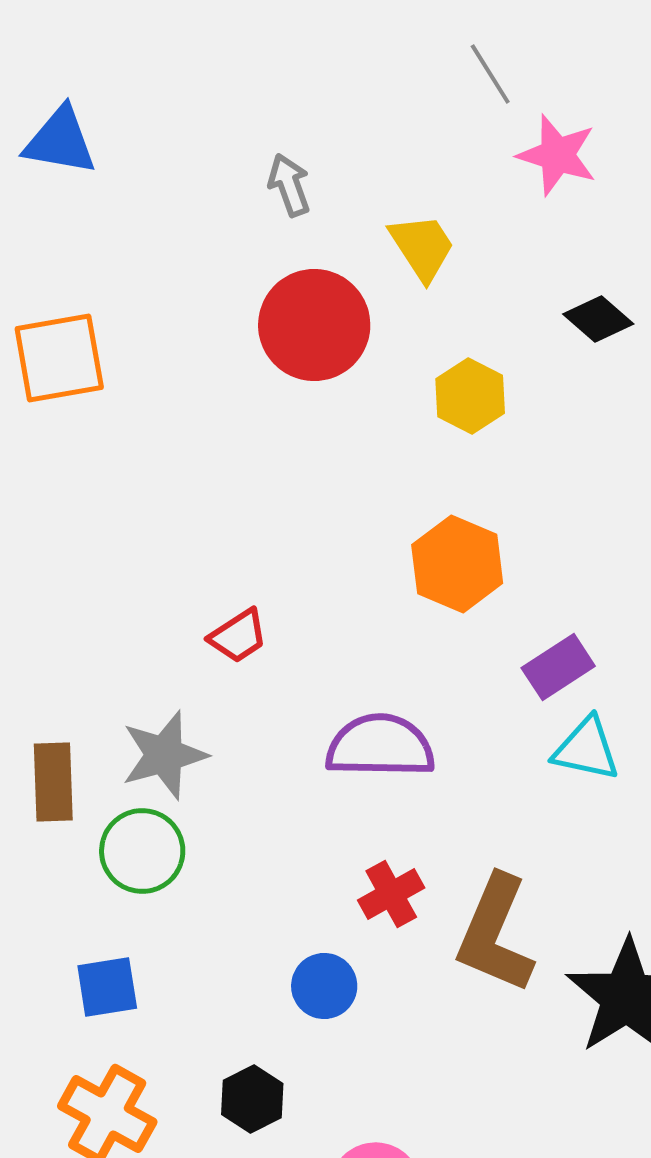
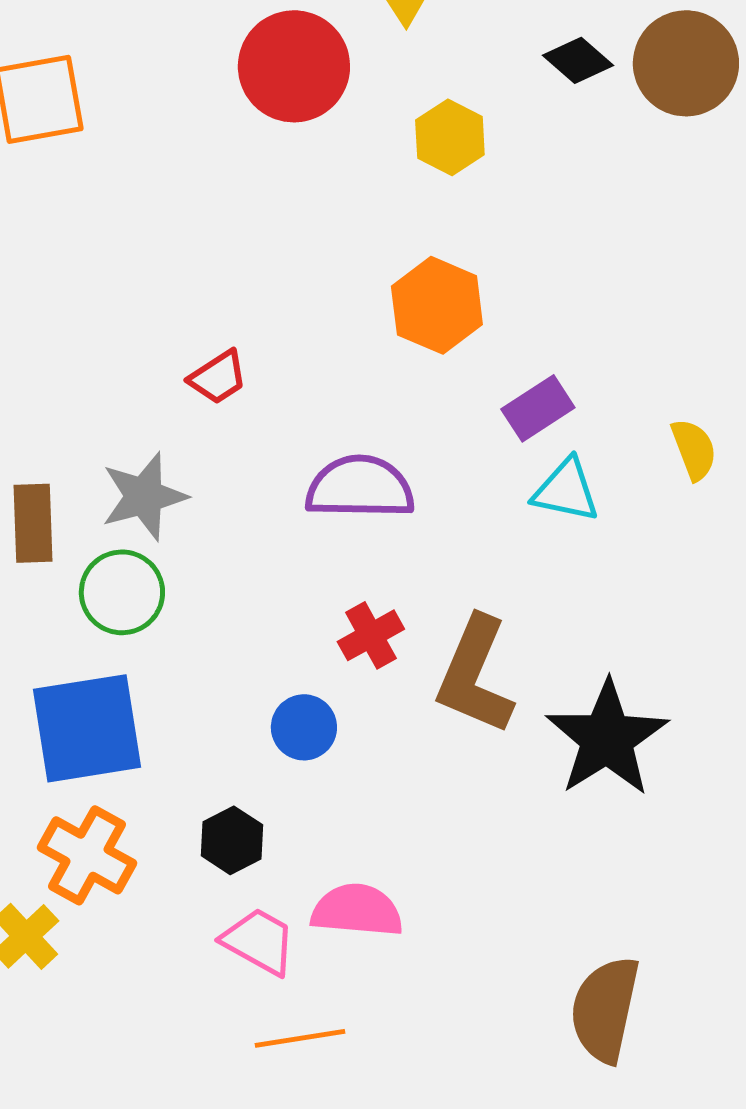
blue square: (107, 987) -> (87, 728), size x1.8

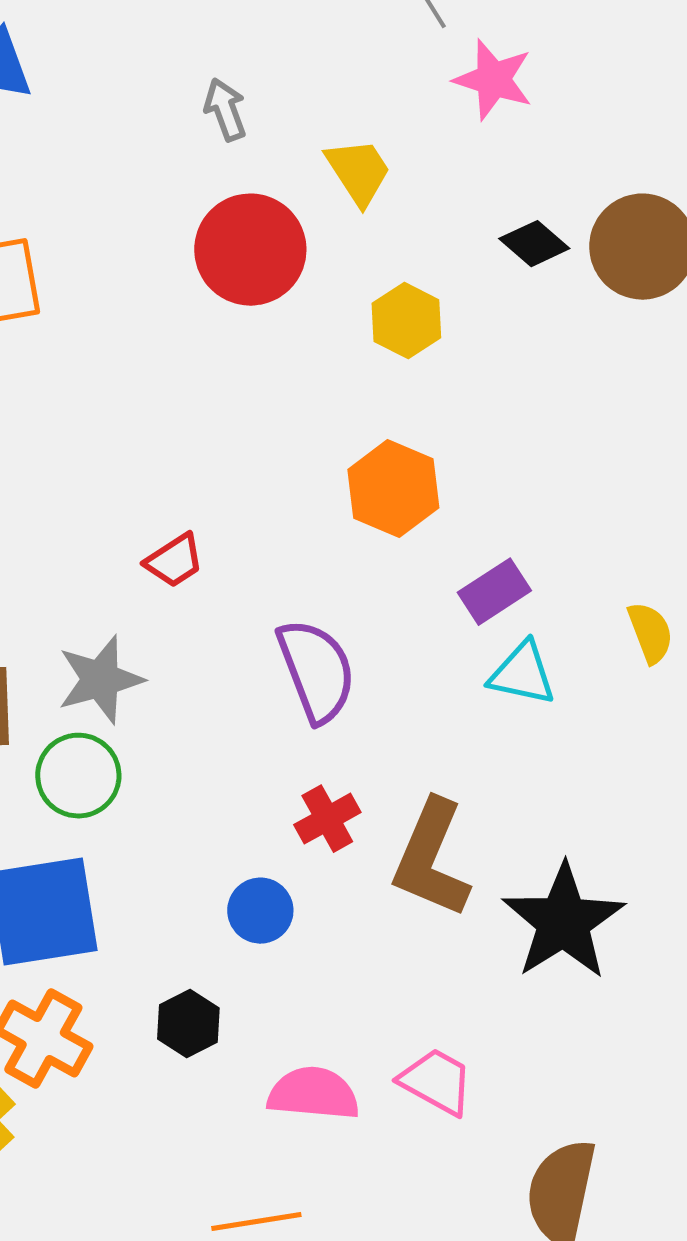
purple semicircle: (360, 487) -> (316, 671), turned 68
pink trapezoid: (259, 941) -> (436, 1082), moved

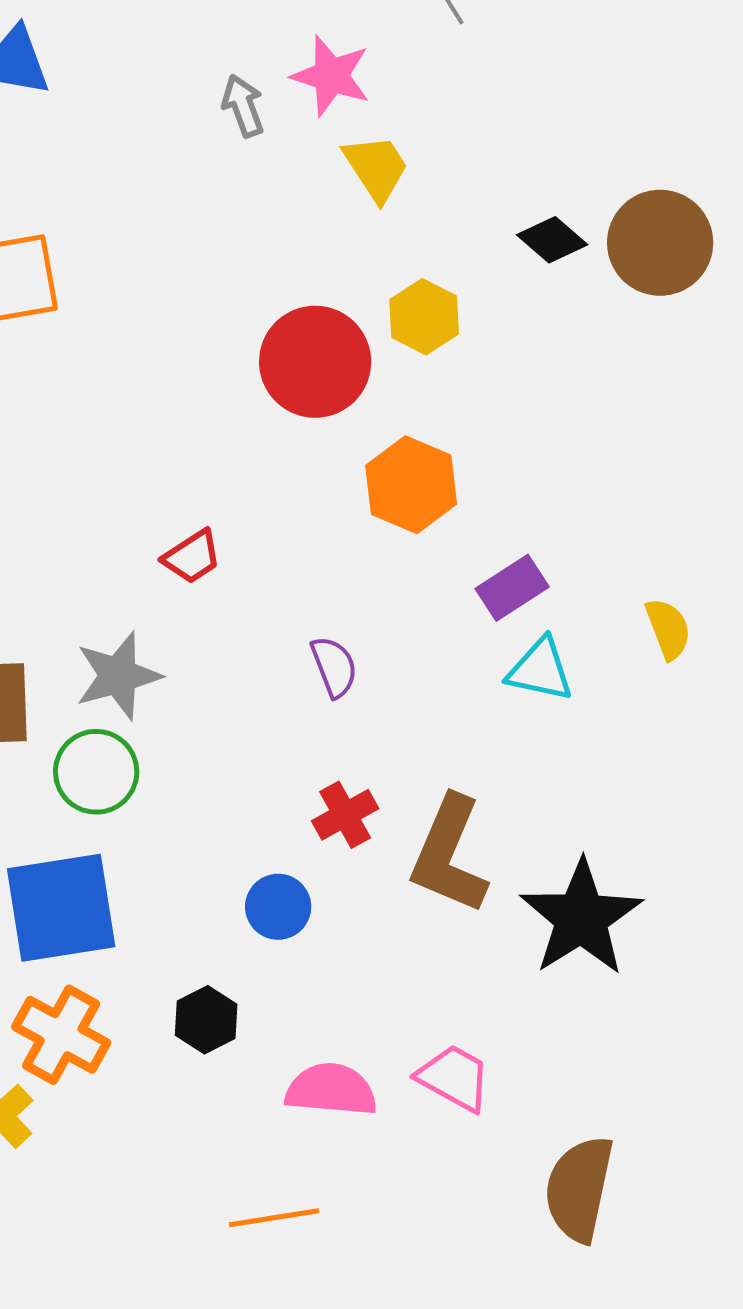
pink star: (493, 80) -> (331, 76), moved
red circle: (250, 250) -> (315, 362), moved
purple semicircle: (316, 671) -> (334, 667), size x0.6

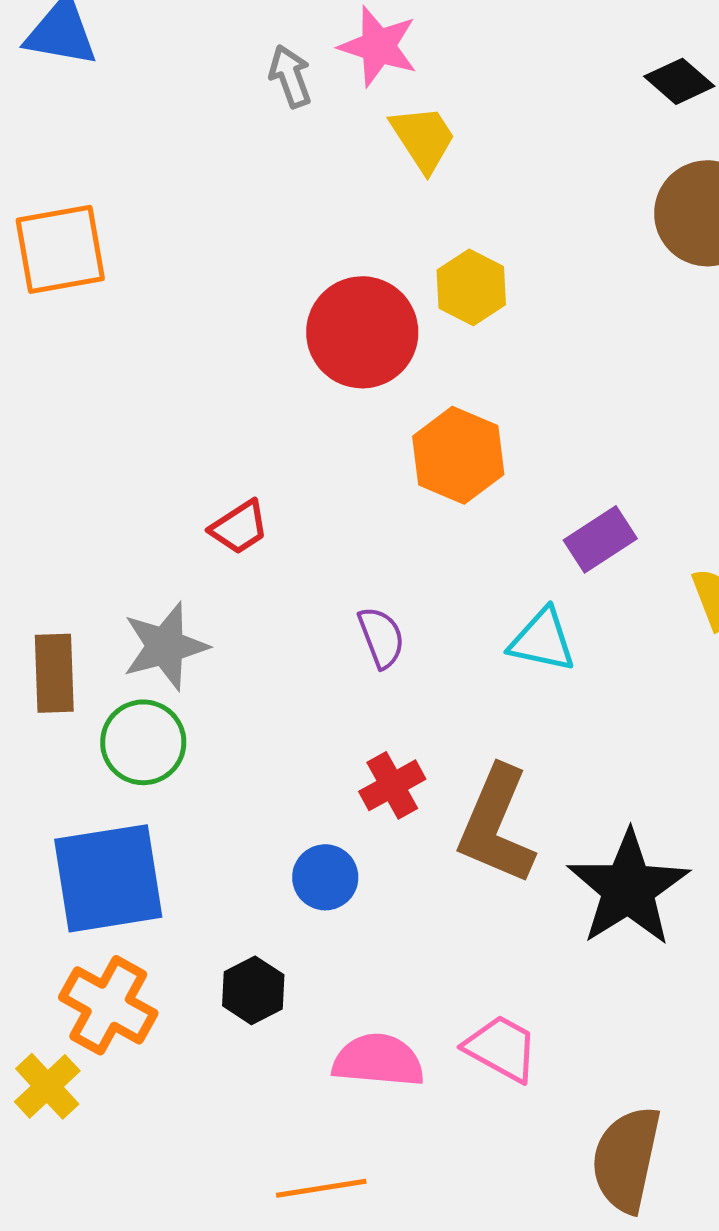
black diamond: (552, 240) -> (679, 81), moved
purple rectangle: (512, 588) -> (600, 539), moved
cyan triangle: (540, 670) -> (542, 640), moved

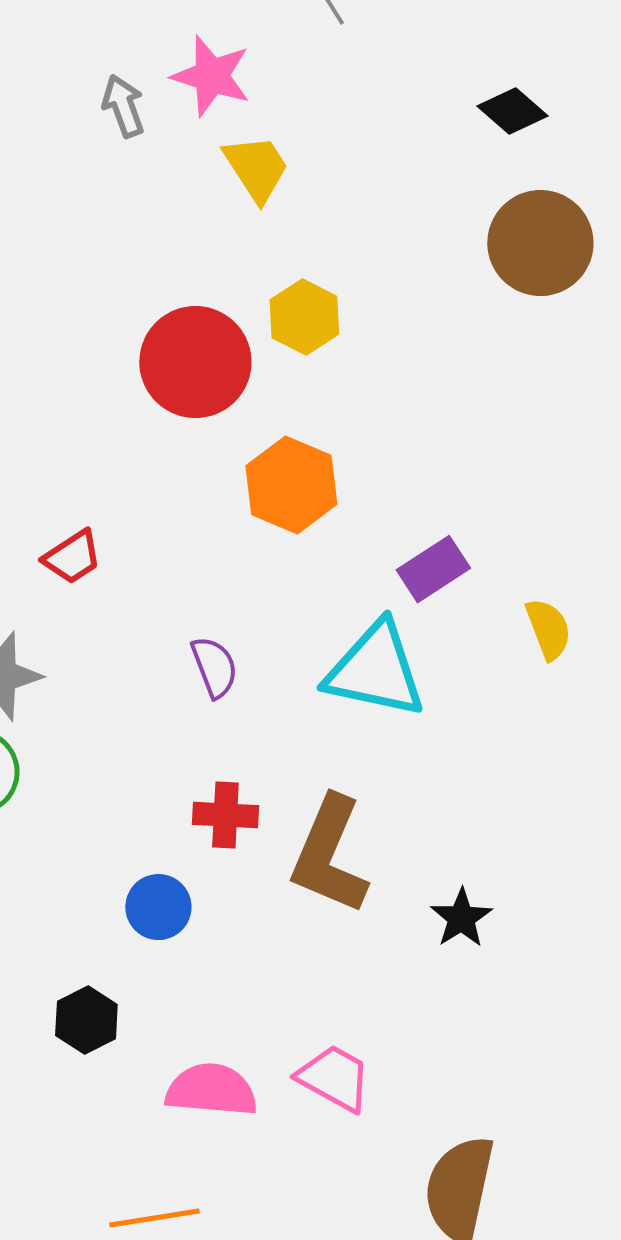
cyan triangle: (542, 640) -> (375, 670), size x1.5
red cross: (392, 785) -> (225, 815), turned 32
black star: (628, 888) -> (461, 918), size x0.5

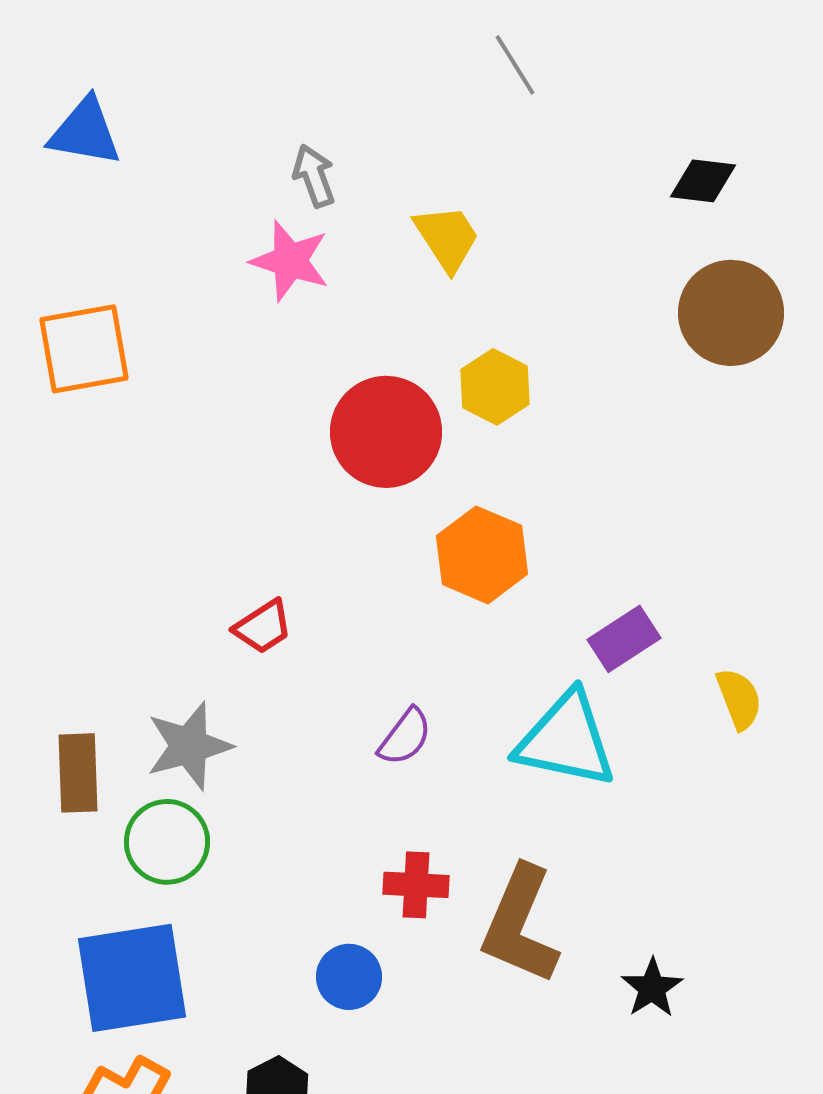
pink star: (211, 76) -> (290, 261), moved
black diamond: (512, 111) -> (703, 181), turned -34
purple semicircle: (214, 667) -> (405, 737), turned 58

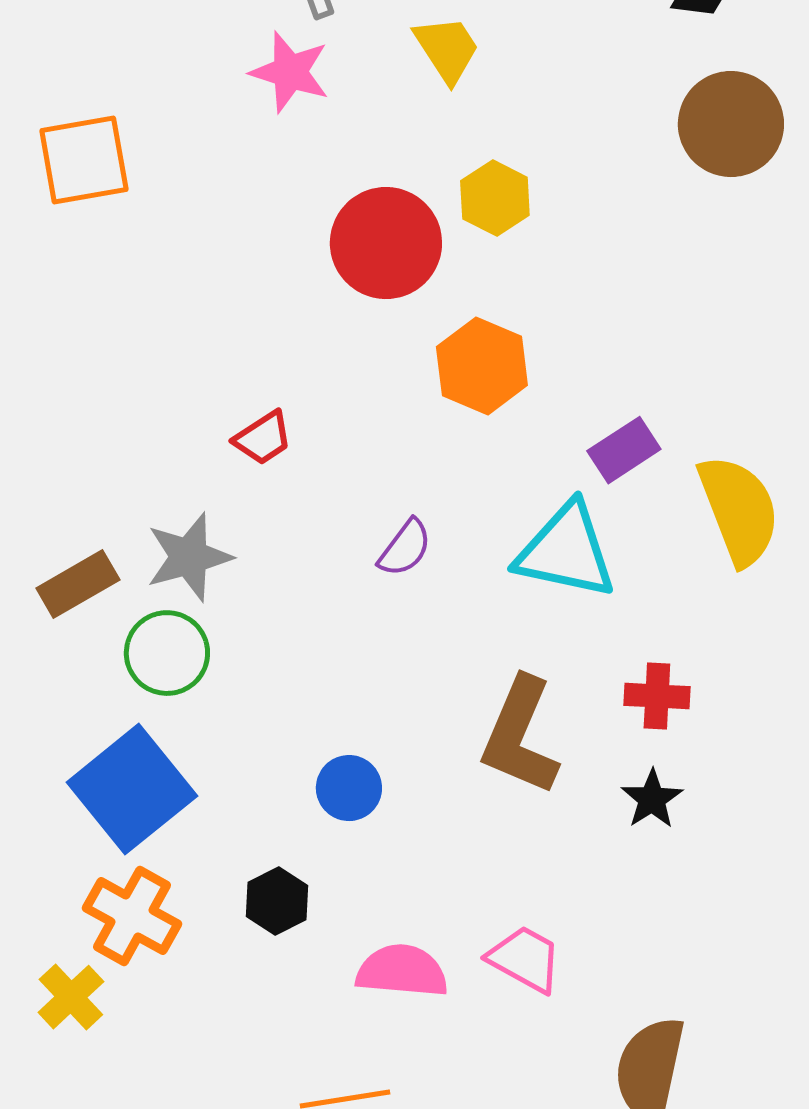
yellow semicircle: (739, 699) -> (739, 510), size x1.8
brown rectangle: (78, 773) -> (78, 584), turned 62
red cross: (416, 885) -> (657, 696), moved
blue square: (132, 978) -> (132, 789), turned -30

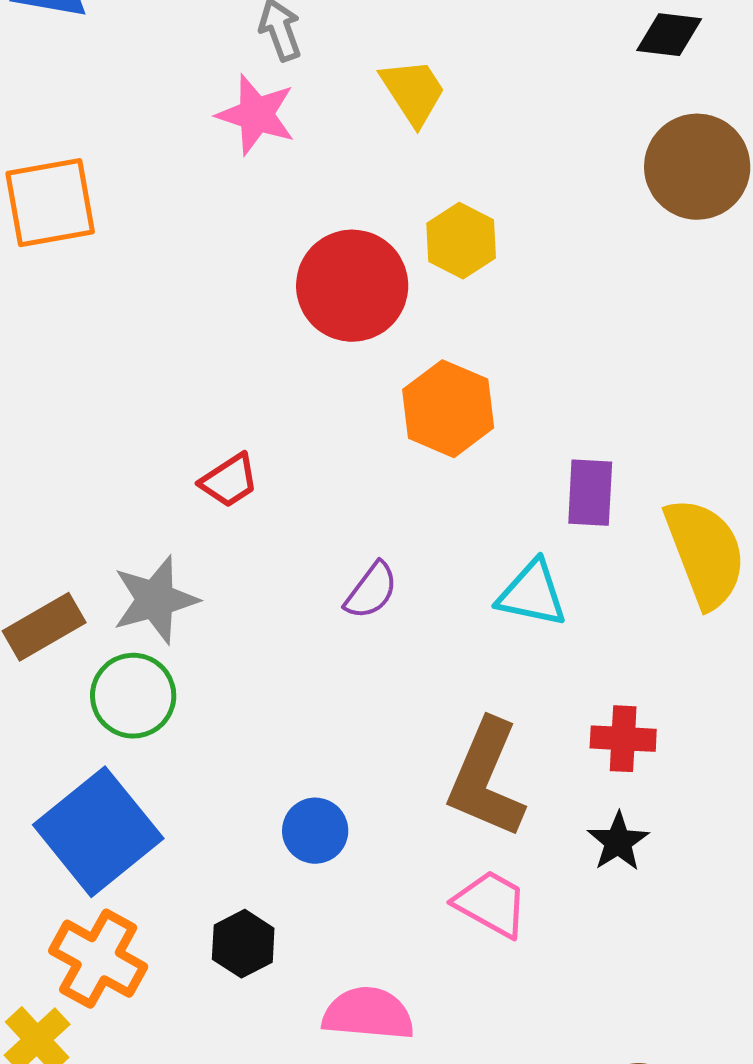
purple rectangle: (624, 450) -> (590, 493), turned -54
cyan triangle: (566, 551) -> (532, 594), size x0.7
pink trapezoid: (525, 959) -> (491, 904), moved

